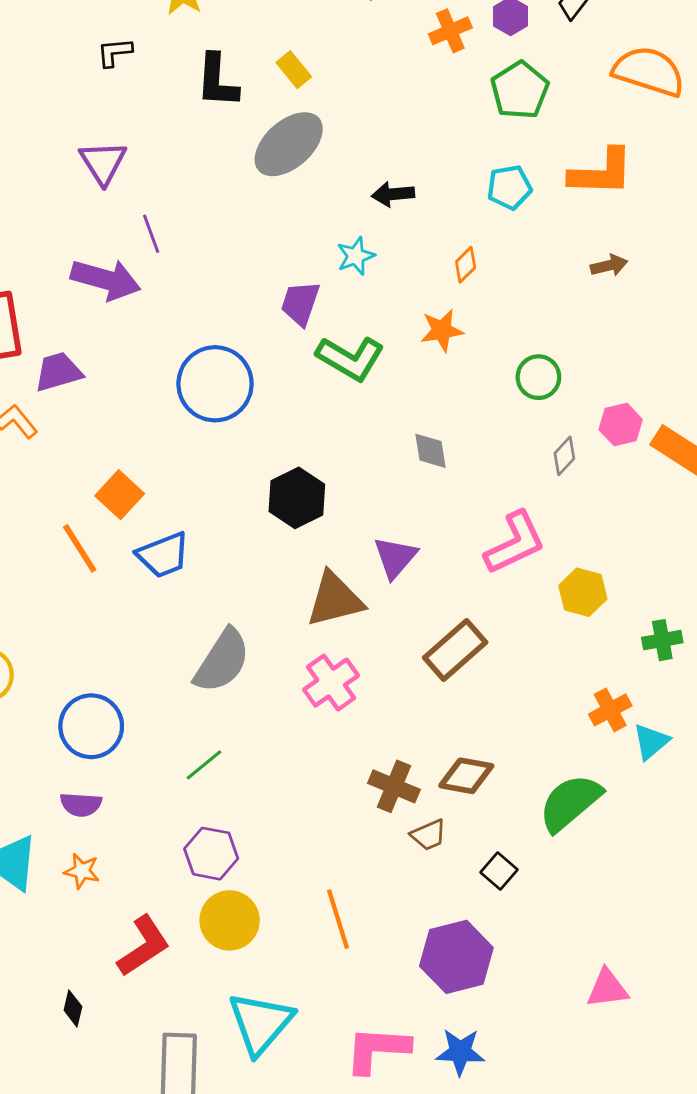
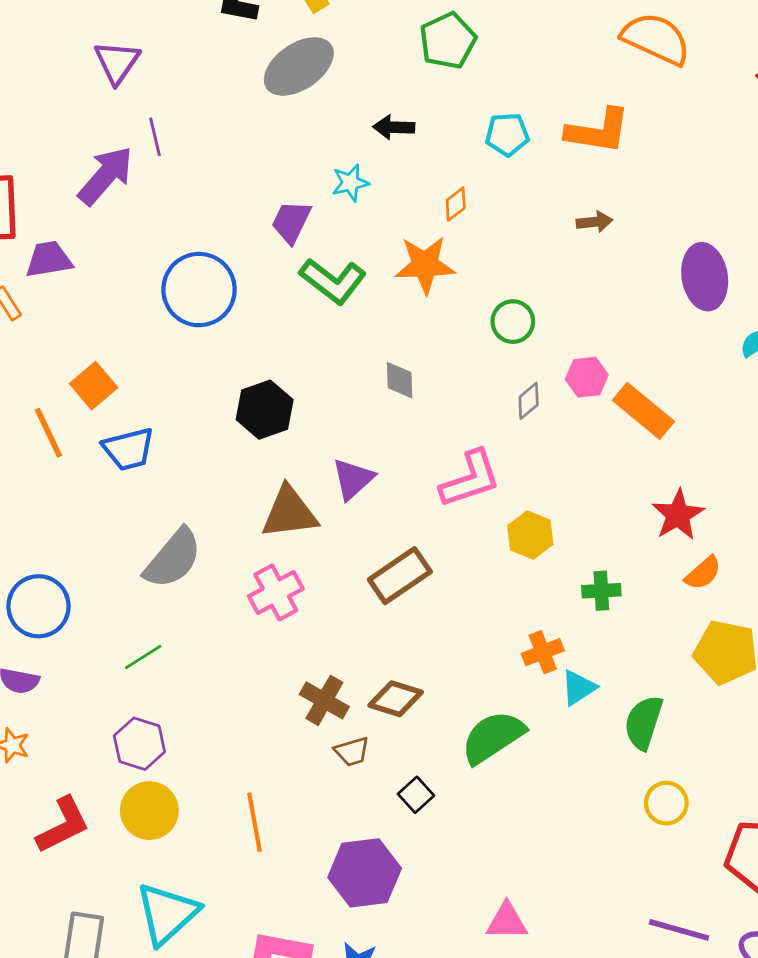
green pentagon: (520, 90) -> (448, 41), moved
purple arrow: (106, 280) -> (106, 176), turned -72
orange star: (442, 330) -> (425, 265), size x1.4

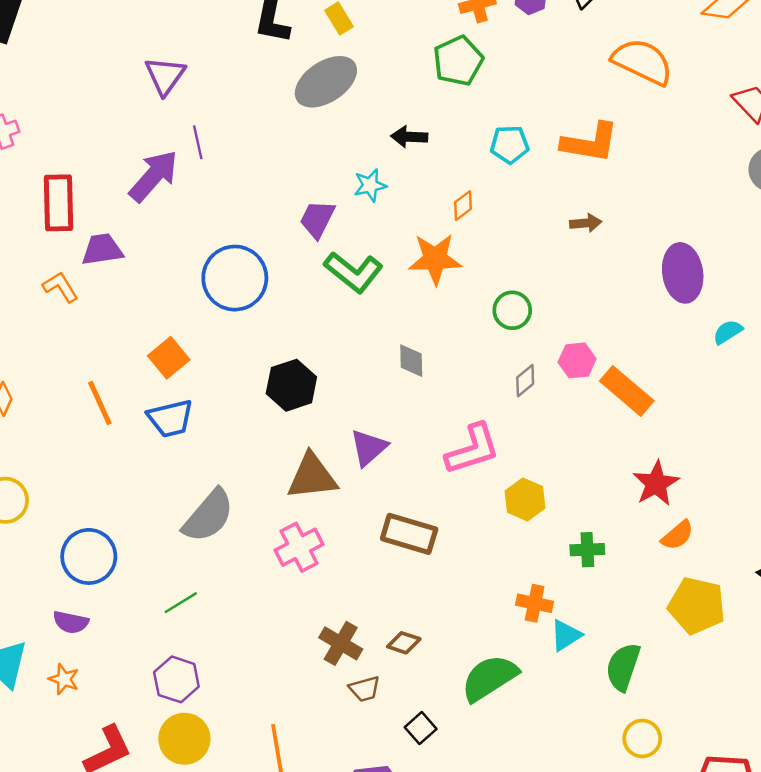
orange square: (94, 386) -> (169, 358), moved
brown rectangle: (400, 576) -> (409, 534), turned 50
orange cross: (543, 652) -> (535, 603), turned 32
brown diamond: (396, 699) -> (404, 643), size x0.7

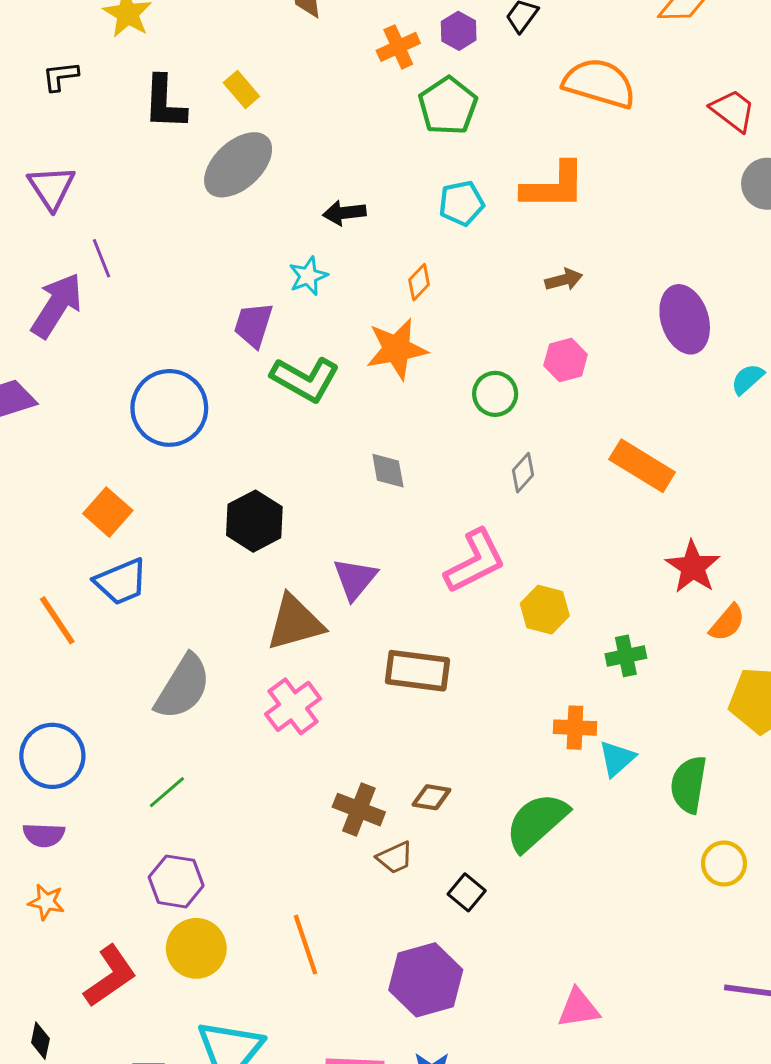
green pentagon: (458, 61) -> (448, 106), moved
pink hexagon: (577, 360) -> (566, 360), moved
orange line: (100, 403) -> (57, 620), moved

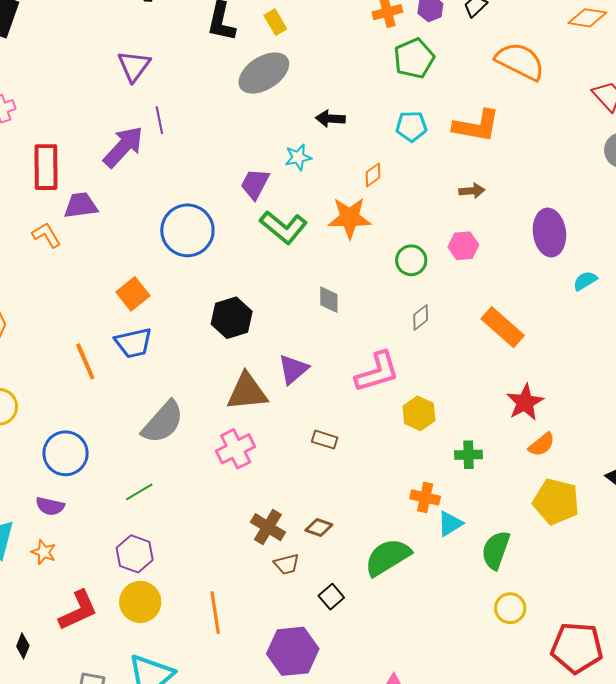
brown rectangle: (417, 671) -> (325, 440), size x0.6

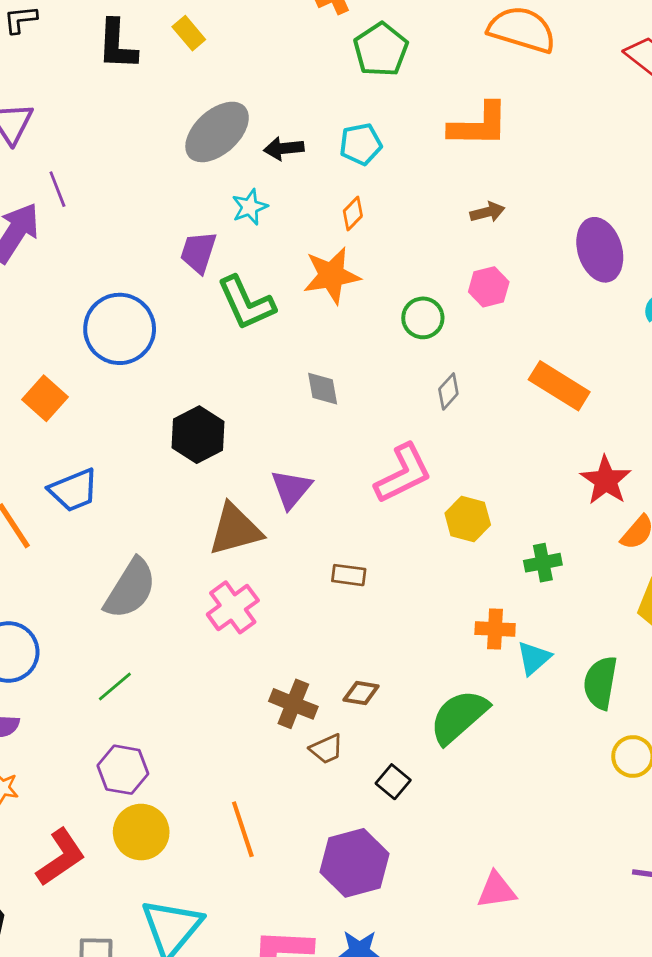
gray ellipse: (264, 73) -> (217, 132), moved
cyan pentagon: (411, 126) -> (361, 144), moved
green L-shape: (284, 227) -> (246, 303), turned 36
orange square: (133, 294) -> (45, 398), moved

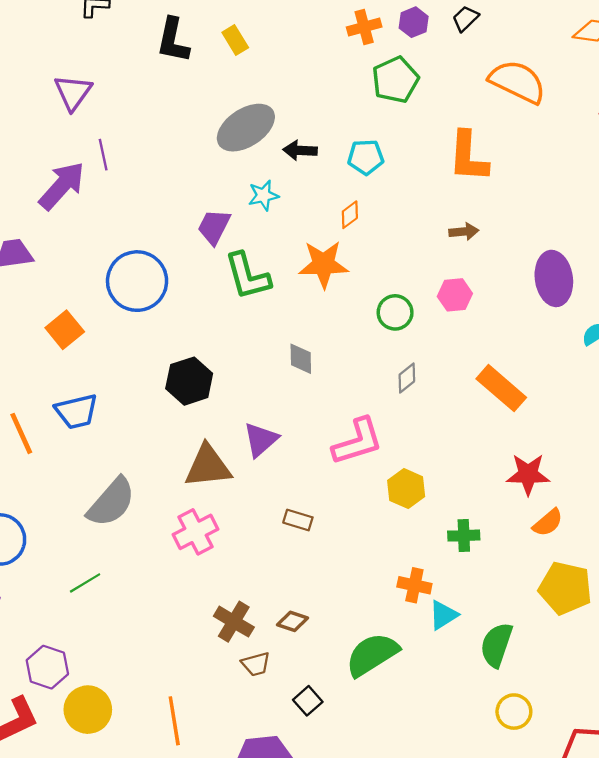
orange L-shape: (479, 125) -> (468, 157), turned 84
red star: (606, 480) -> (528, 474), turned 30
purple hexagon: (123, 770) -> (47, 667), moved

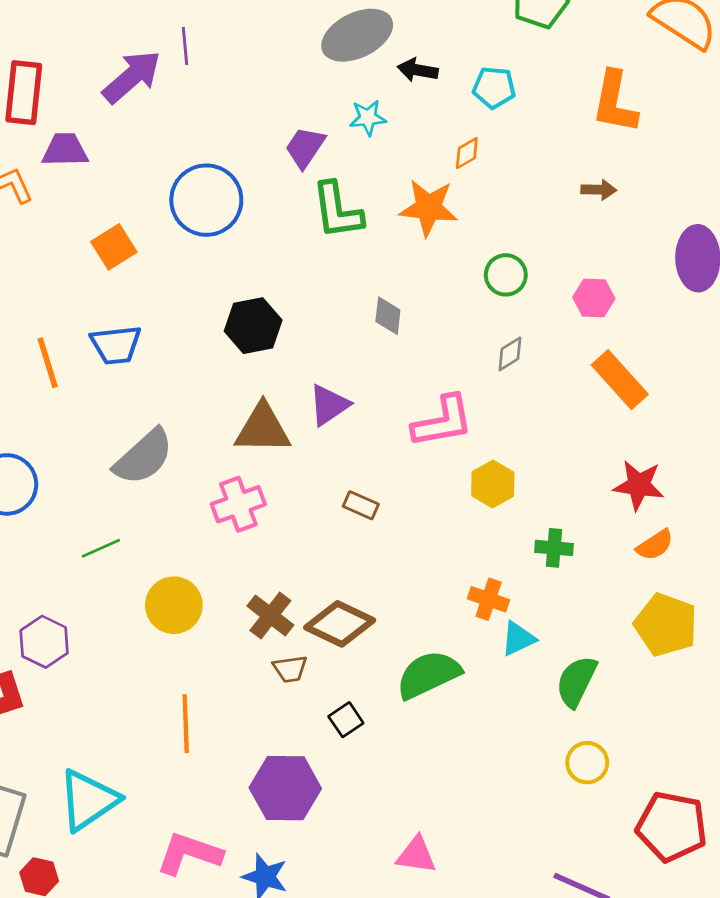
pink hexagon: (455, 295) -> (594, 298), moved
brown diamond: (293, 621) -> (340, 624), size x1.8
yellow circle: (88, 710) -> (174, 605), moved

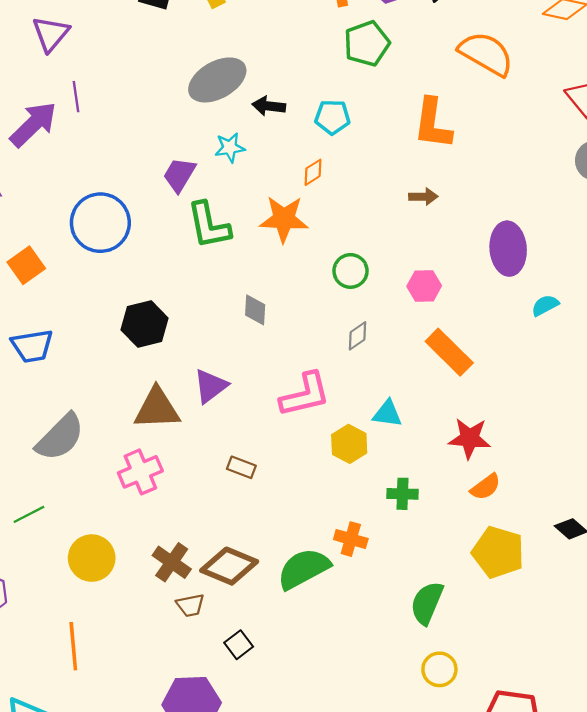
cyan triangle: (518, 639) -> (387, 414), moved, turned 36
green semicircle: (428, 675) -> (304, 569), moved
orange line: (186, 724) -> (73, 646), moved

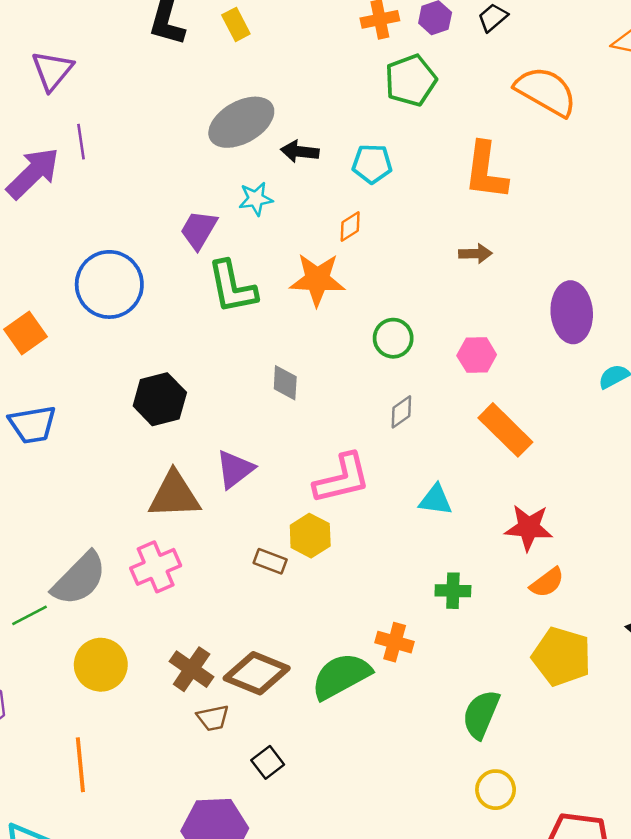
gray semicircle: (60, 437) -> (79, 579), moved
yellow hexagon: (349, 444) -> (310, 536), moved

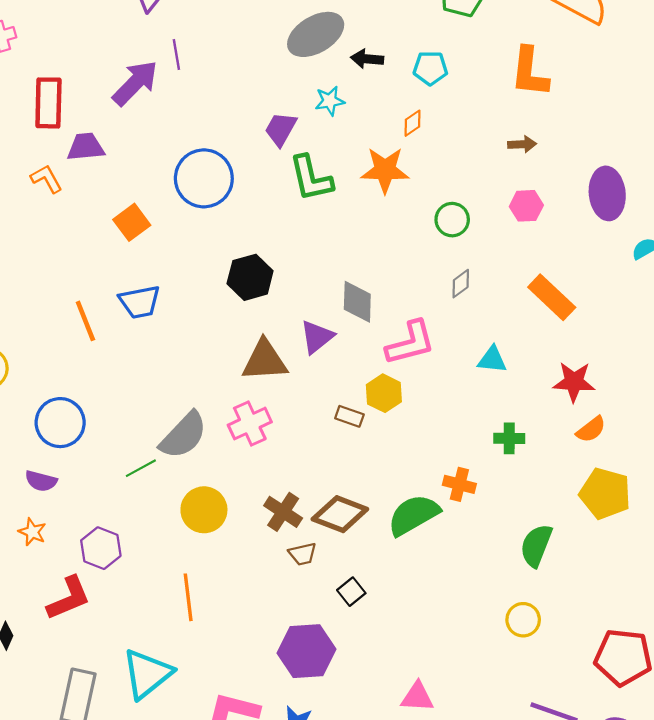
pink hexagon: (477, 355) -> (526, 206), moved
gray diamond: (285, 383) -> (357, 302), moved, size x1.4
yellow circle: (496, 790) -> (523, 620), moved

